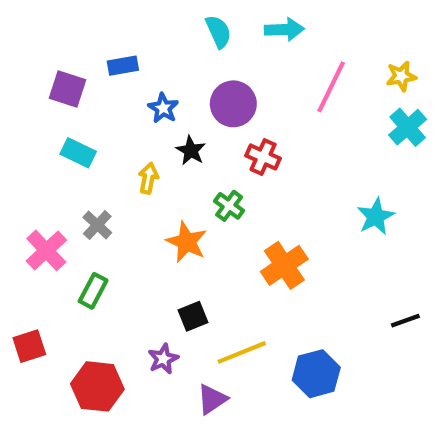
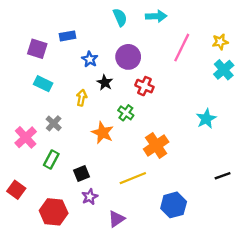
black square: (193, 316) -> (82, 173), moved
red square: (29, 346) -> (16, 190), turned -36
yellow line: (242, 352) -> (133, 178), moved

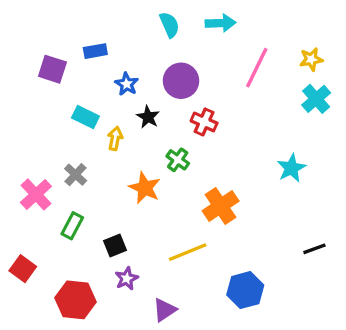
cyan rectangle: (43, 84) -> (85, 117), moved

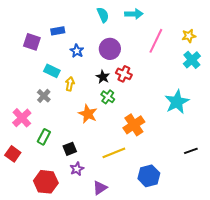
black star: (148, 117) -> (103, 77), moved
cyan star: (291, 168) -> (177, 102), size x1.4
gray cross: (76, 175) -> (44, 96), moved
red square: (23, 269) -> (13, 154), moved

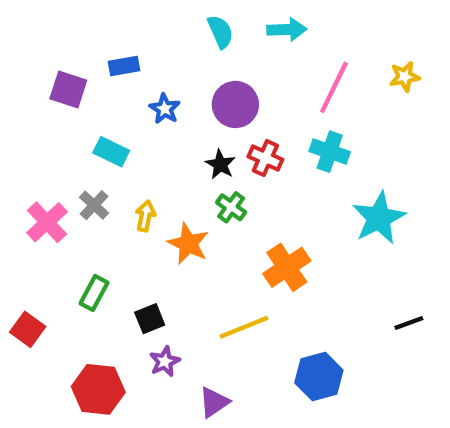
cyan cross: (192, 60) -> (330, 152), moved, turned -30
yellow arrow: (70, 84) -> (145, 216), moved
pink cross: (22, 118) -> (47, 222), moved

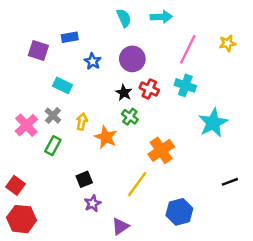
green rectangle: (94, 293) -> (53, 146), moved
yellow line: (244, 327) -> (137, 184), turned -32
red hexagon: (98, 389) -> (22, 219), moved

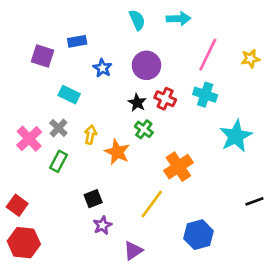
yellow star: (227, 43) -> (250, 59), moved

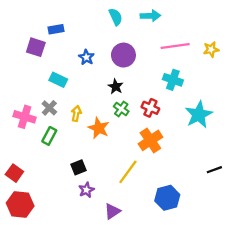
blue rectangle: (77, 41) -> (56, 29), moved
pink line: (208, 55) -> (175, 46), turned 56
red cross: (165, 99) -> (150, 108), moved
pink cross: (29, 139) -> (25, 117), turned -30

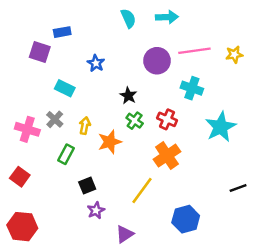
purple circle: (123, 55) -> (157, 61), moved
orange star: (99, 128) -> (110, 142), turned 30
green rectangle: (49, 136) -> (66, 154), moved
red square: (14, 173) -> (20, 177), moved

